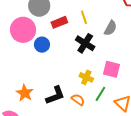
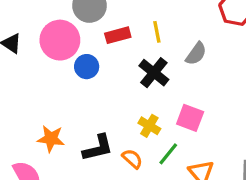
orange star: (25, 93) -> (51, 139), turned -30

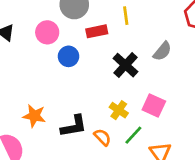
yellow line: (157, 32) -> (126, 16), moved
pink circle: (60, 40) -> (47, 32), size x0.7

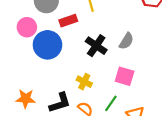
gray semicircle: (162, 51) -> (126, 41), moved
blue circle: (69, 56) -> (47, 45), size x1.6
yellow cross: (119, 110) -> (84, 82), moved

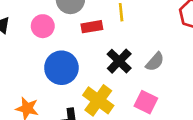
blue circle: (47, 45) -> (61, 68), moved
yellow cross: (84, 82) -> (98, 100), size x1.6

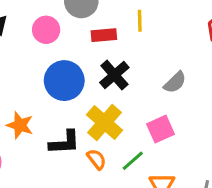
black cross: (119, 61) -> (114, 75), moved
pink square: (146, 102) -> (161, 129), turned 35

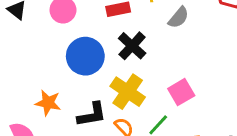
gray semicircle: (175, 82) -> (179, 18), moved

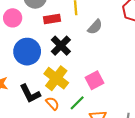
black L-shape: (92, 115) -> (30, 94), turned 70

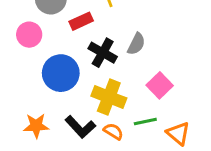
gray semicircle: (95, 27) -> (136, 44), moved
green line: (77, 103) -> (145, 121), turned 49

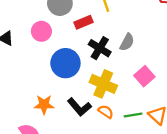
green line: (145, 121) -> (133, 115), moved

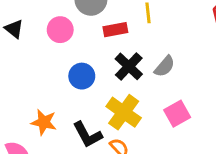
blue circle: (65, 63) -> (82, 76), size x0.7

